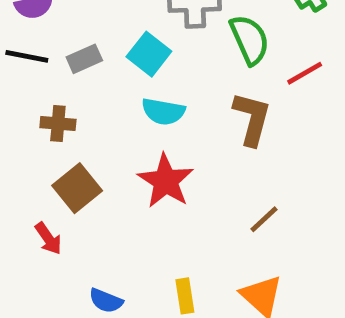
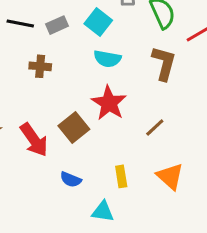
brown square: (77, 188) -> (74, 127), moved
brown line: (264, 219) -> (155, 127), moved
red arrow: (48, 238) -> (34, 140), size x1.6

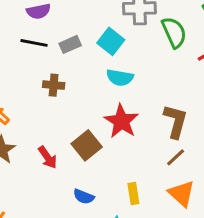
brown L-shape: (164, 63) -> (176, 121), moved
brown line: (155, 127) -> (176, 157), moved
red arrow: (34, 140) -> (48, 157), size x0.7

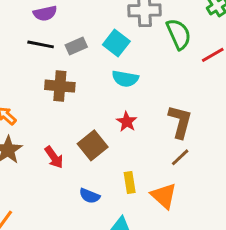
brown cross: (54, 85) -> (60, 86), size x1.4
red star: (121, 121) -> (127, 122), size x0.6
yellow rectangle: (133, 194) -> (130, 183), moved
orange triangle: (182, 194) -> (164, 196), moved

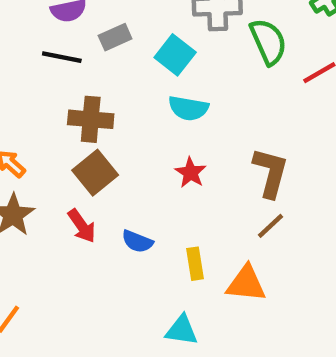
gray rectangle: (76, 46) -> (115, 37), moved
brown square: (93, 145) -> (95, 173), moved
blue semicircle: (90, 196) -> (137, 241), moved
orange triangle: (164, 196) -> (246, 284), turned -36

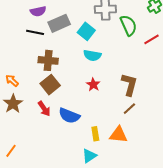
gray rectangle: (115, 37) -> (59, 23), size x1.5
blue semicircle: (137, 241) -> (69, 116), size x1.5
yellow rectangle: (195, 264) -> (95, 134), moved
cyan triangle: (182, 330) -> (89, 156), turned -42

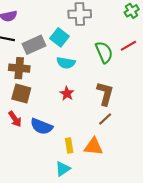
gray rectangle: (59, 23) -> (34, 45), moved
green semicircle: (128, 25) -> (104, 52), moved
brown square: (50, 85) -> (21, 94), turned -36

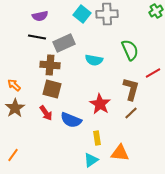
cyan square: (60, 37) -> (82, 14), moved
red line: (128, 46) -> (153, 73), moved
red star: (67, 94) -> (100, 104), moved, size x1.5
orange triangle: (93, 147) -> (120, 153), moved

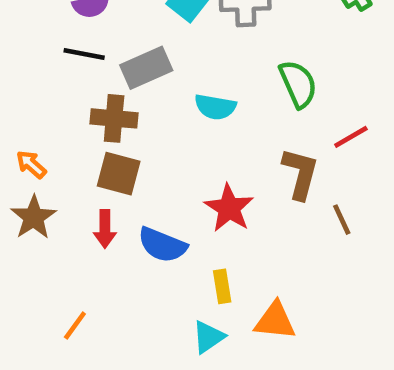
red arrow: (46, 113) -> (105, 229), turned 35
brown line: (131, 113) -> (342, 220), moved, turned -72
orange line: (13, 155) -> (75, 325), moved

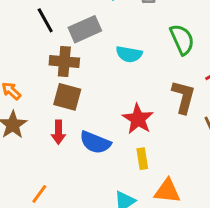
black line: (84, 54) -> (45, 20), turned 50
yellow rectangle: (222, 286) -> (142, 159), moved

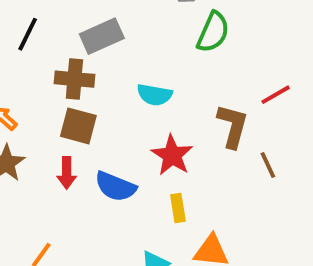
black line: (45, 20) -> (28, 34), moved, turned 55
green semicircle: (182, 39) -> (213, 32), moved, turned 48
cyan semicircle: (129, 54) -> (155, 95), moved

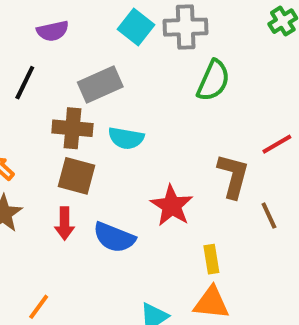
cyan semicircle: (155, 95) -> (126, 138), moved
yellow rectangle: (178, 208) -> (211, 259), moved

